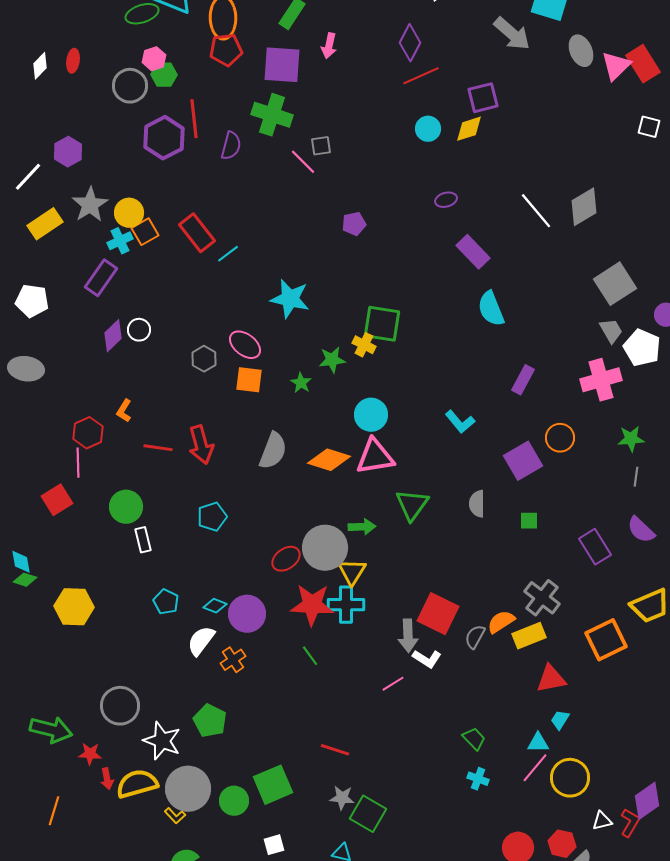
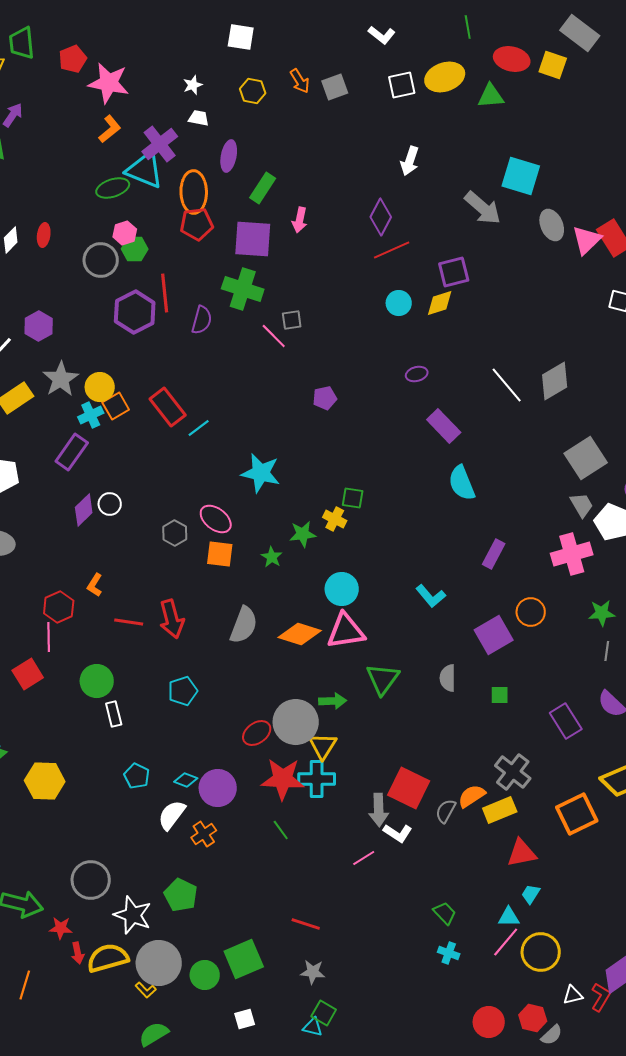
green square: (382, 324) -> (353, 498), size x0.6
green square: (368, 814) -> (324, 1013), moved, size x0.7

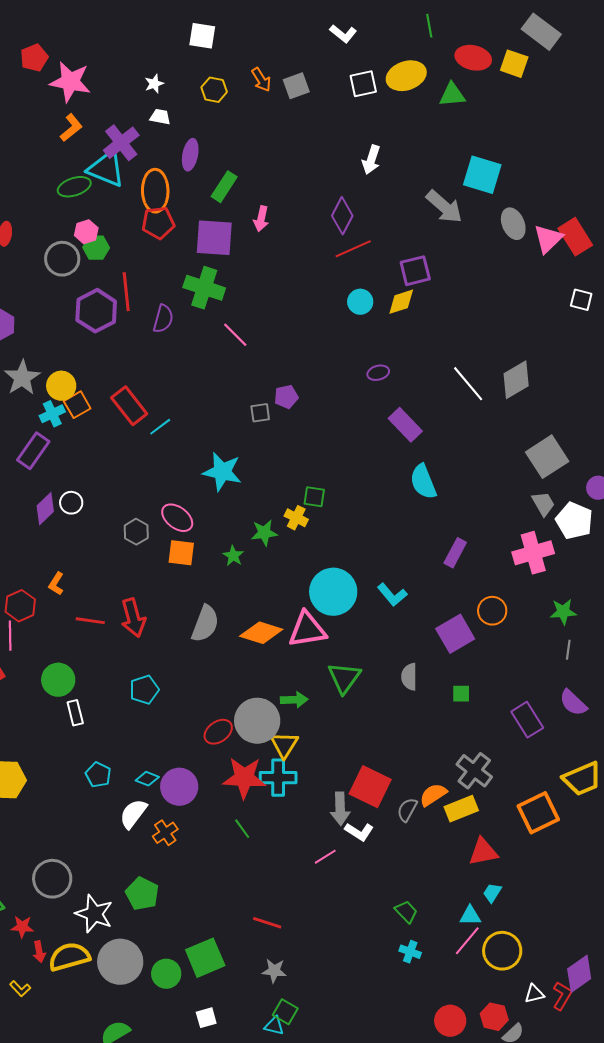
gray square: (292, 320) -> (260, 413), moved
cyan circle: (342, 589) -> (333, 592), moved, size x1.4
yellow L-shape: (146, 990) -> (20, 989), moved

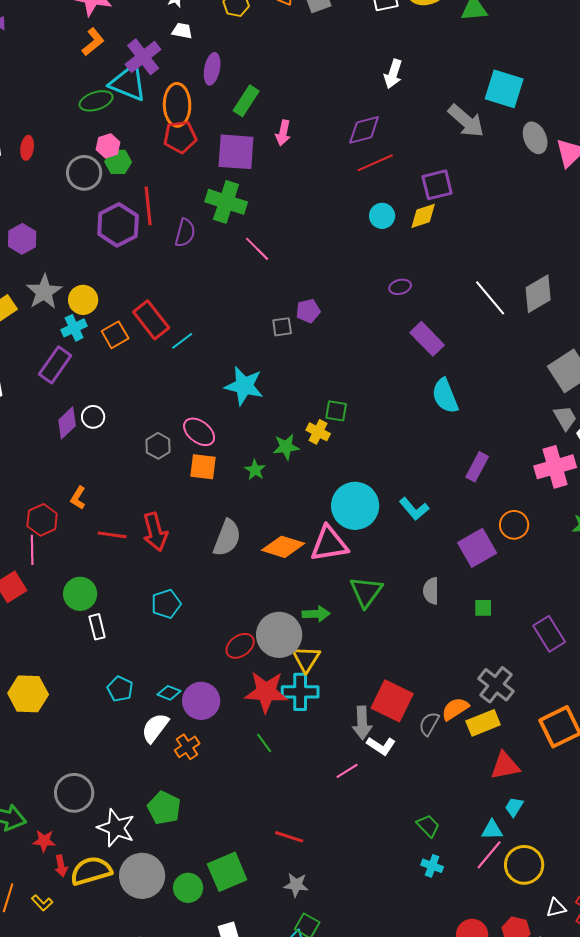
purple diamond: (342, 216) -> (364, 130), turned 48
orange square: (77, 405) -> (115, 335), moved

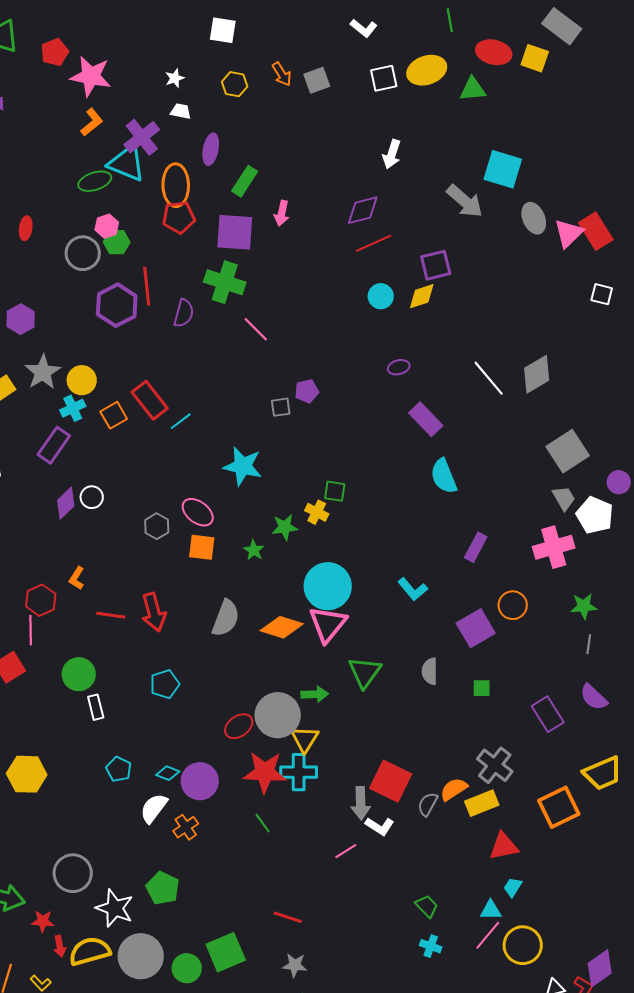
cyan circle: (355, 506) -> (328, 586), moved
pink triangle: (329, 544) -> (328, 624), turned -42

